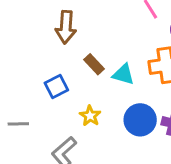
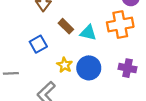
blue circle: (140, 120) -> (89, 68), moved

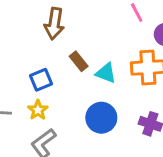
yellow star: (65, 65) -> (38, 110), moved

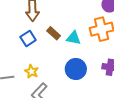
blue square: (41, 80) -> (28, 39), moved

